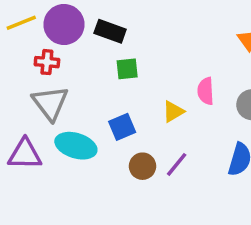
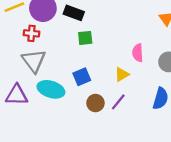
yellow triangle: (173, 112) -> (122, 74), moved

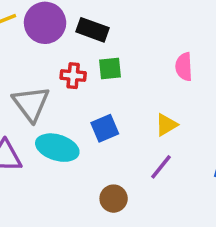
red cross: (31, 33) -> (73, 76), moved
pink semicircle: (138, 53) -> (184, 67), moved
brown circle: (95, 103) -> (114, 199), moved

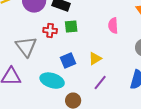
yellow triangle: (166, 125) -> (95, 59), moved
cyan ellipse: (57, 148) -> (52, 81), moved

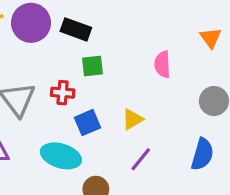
red cross: (50, 31) -> (63, 93), moved

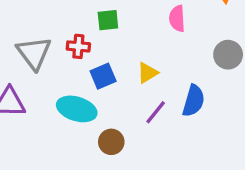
blue semicircle: (202, 154) -> (194, 101), moved

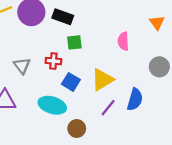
gray triangle: (34, 53) -> (22, 66), size x0.7
yellow triangle: (147, 73) -> (102, 80), size x1.5
blue square: (103, 76) -> (71, 82), turned -36

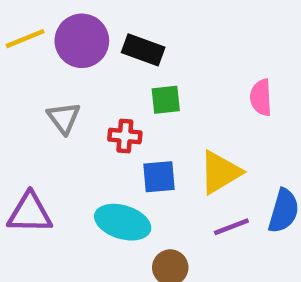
gray triangle: (22, 66) -> (64, 118), moved
blue square: (71, 82) -> (159, 177), turned -36
purple line: (108, 108) -> (231, 227), turned 30

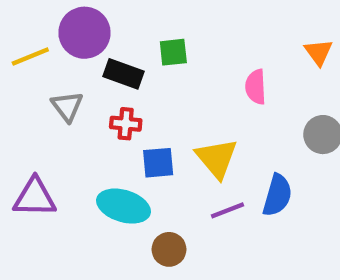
yellow line: (25, 39) -> (30, 57), moved
black rectangle: (143, 50) -> (124, 74), moved
green square: (166, 100) -> (173, 52), moved
yellow triangle: (220, 172) -> (217, 158), turned -39

